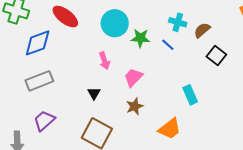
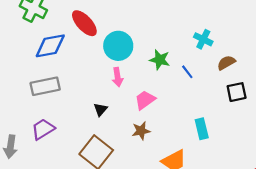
cyan cross: (178, 22) -> (203, 39), moved
cyan circle: (115, 23) -> (118, 46), moved
black square: (216, 55) -> (237, 92), turned 30

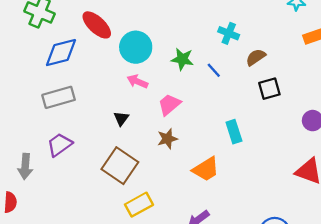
pink arrow: (118, 77) -> (137, 82), turned 126

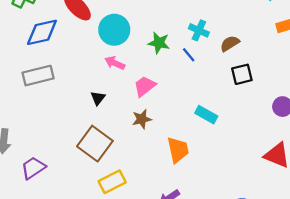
cyan cross: (229, 33) -> (199, 30), moved
cyan rectangle: (234, 132) -> (206, 115), turned -45
purple trapezoid: (60, 145) -> (33, 168), moved
orange trapezoid: (206, 169) -> (178, 150), turned -72

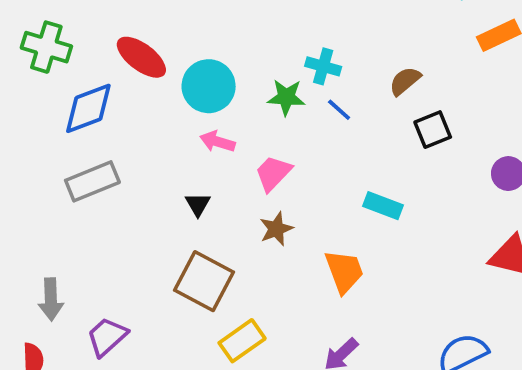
cyan cross: (199, 30) -> (323, 66), moved

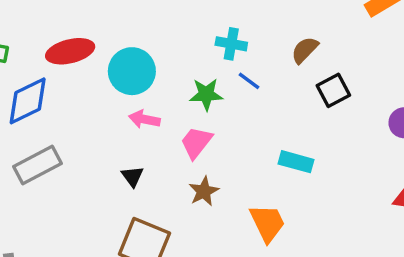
red ellipse: (141, 57) -> (70, 51), turned -45
green star: (286, 97) -> (206, 94), moved

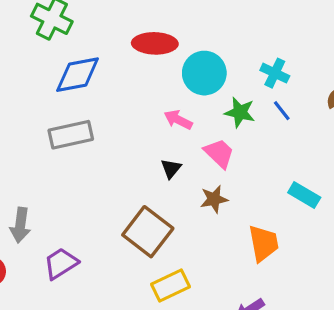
red ellipse: (70, 51) -> (155, 43), moved
cyan circle: (132, 71) -> (204, 73), moved
pink trapezoid: (196, 142) -> (219, 153), turned 80
black triangle: (132, 176) -> (171, 169), moved

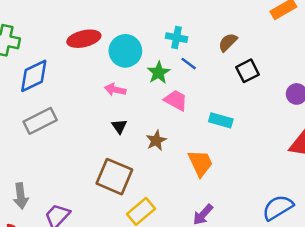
green star: (240, 112) -> (159, 73), turned -30
pink trapezoid: (219, 153) -> (176, 100), moved

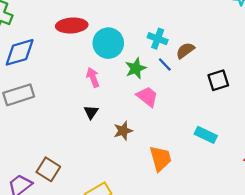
brown semicircle: (228, 42) -> (185, 50), moved
pink arrow: (115, 90) -> (93, 77), turned 48
cyan rectangle: (221, 120) -> (206, 135), moved
brown square: (114, 177) -> (48, 169), moved, size x0.7

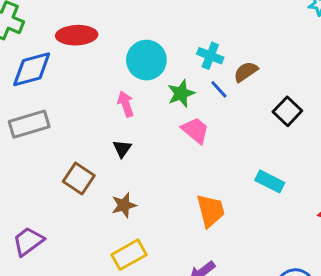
red ellipse: (72, 25) -> (77, 35), moved
black square: (218, 80) -> (287, 111), turned -30
brown star: (123, 131) -> (124, 205), moved
brown square: (48, 169) -> (79, 179), moved

